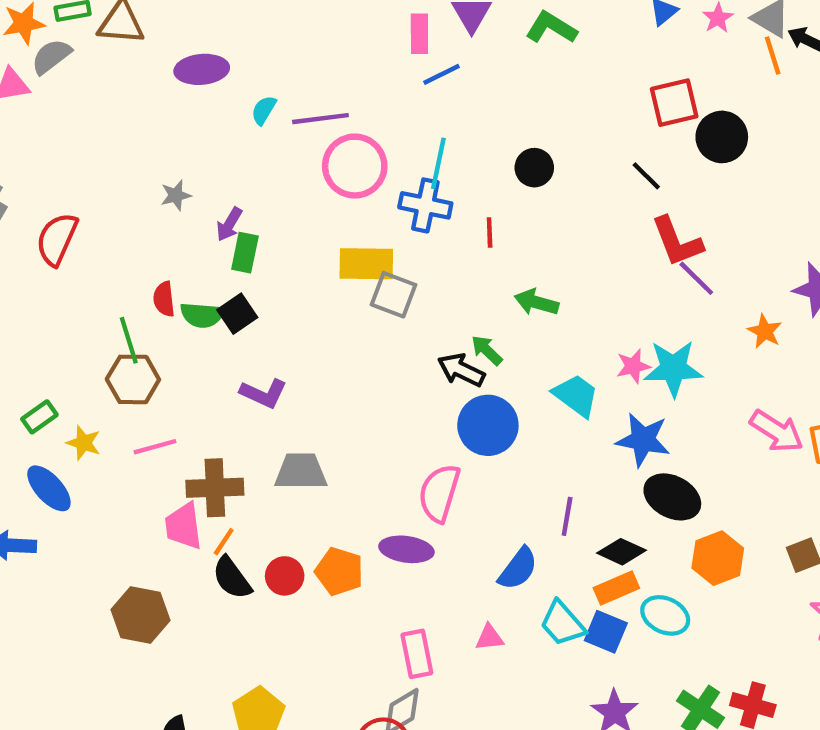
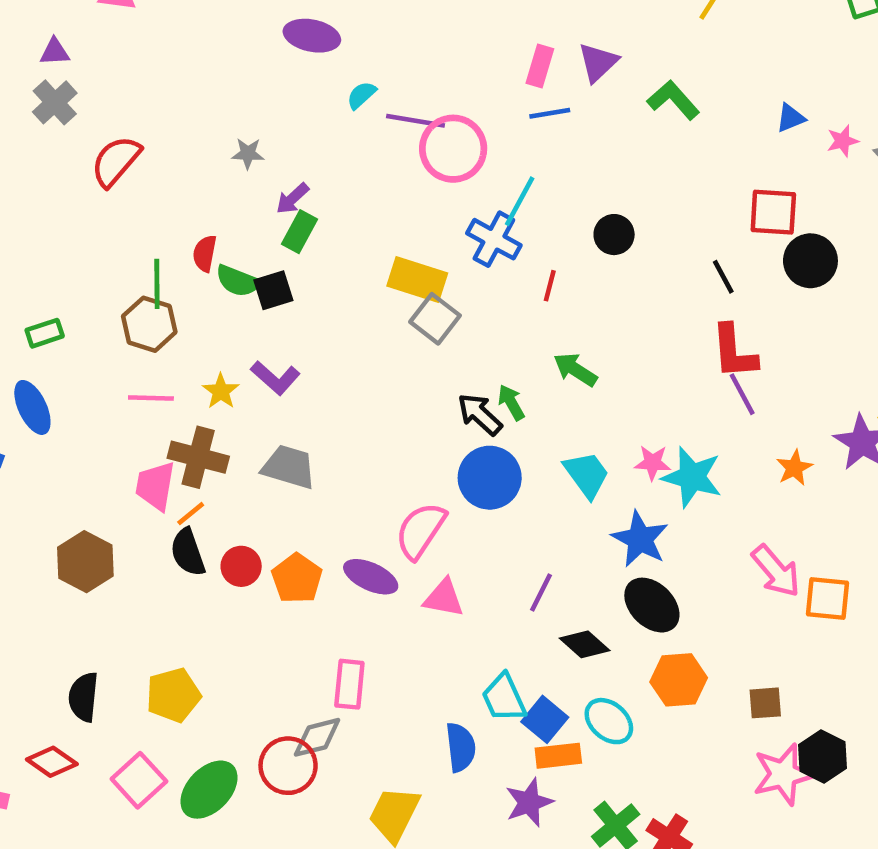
pink circle: (355, 166) -> (453, 149), moved
yellow star: (84, 443) -> (221, 391), moved
blue semicircle: (518, 569) -> (461, 747), moved, turned -60
orange rectangle: (616, 588) -> (558, 756), moved
pink triangle: (489, 638) -> (444, 598), moved, size x1.4

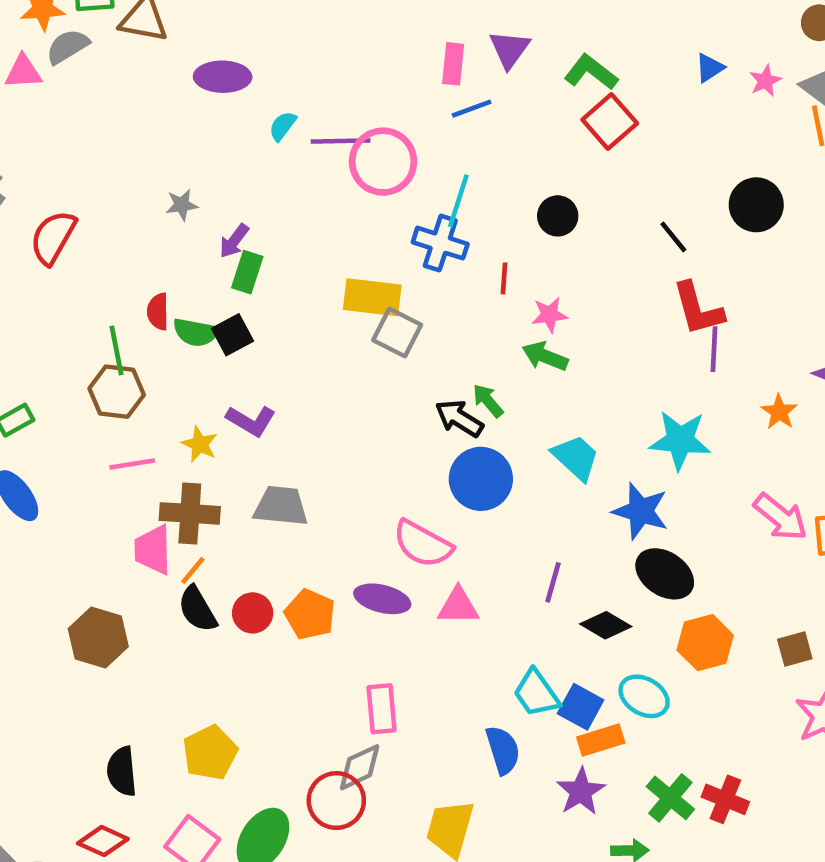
red square: (773, 212) -> (610, 121), moved, turned -34
purple line: (742, 394) -> (714, 349), turned 42
pink star: (653, 463) -> (549, 315), moved
pink semicircle: (421, 530) -> (423, 544), turned -84

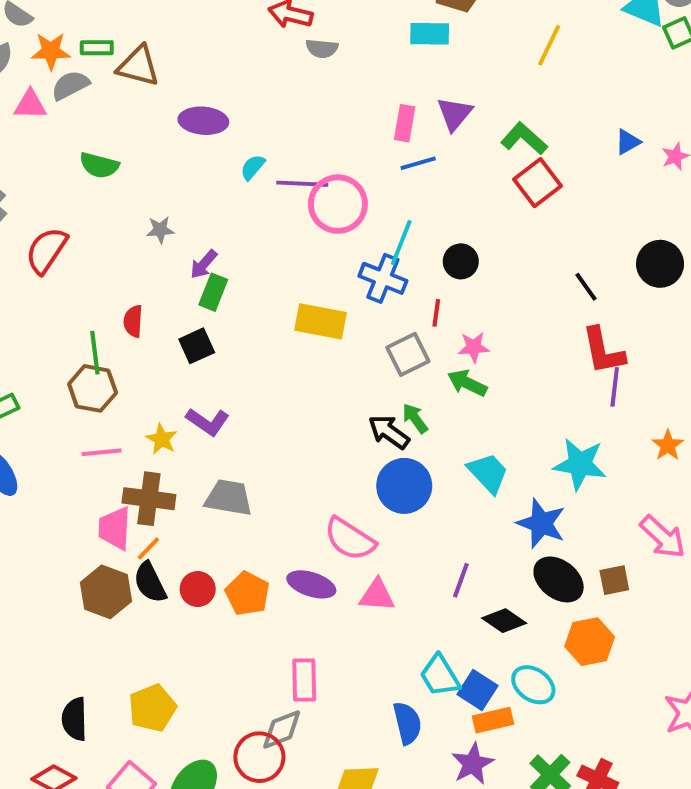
black circle: (558, 216) -> (461, 261), moved
green semicircle: (196, 332) -> (99, 165), moved
gray square: (397, 332) -> (408, 354), moved, turned 33
brown hexagon: (98, 638) -> (106, 592), moved
brown square: (795, 649) -> (614, 580), moved

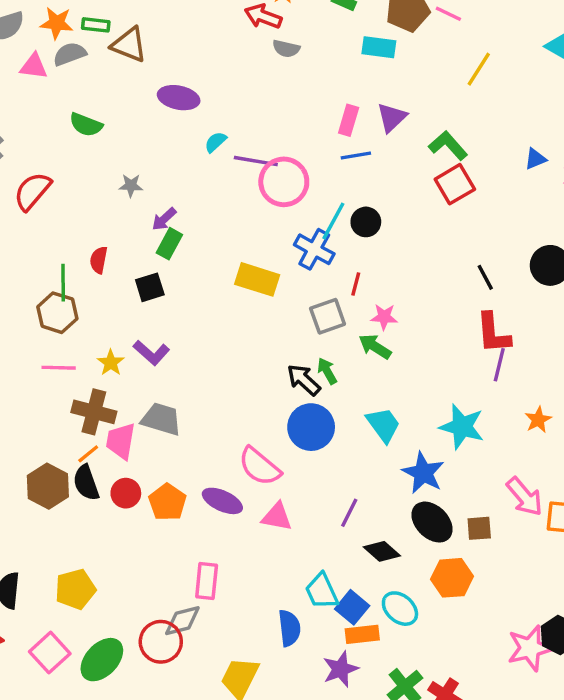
black circle: (461, 261) -> (366, 222), moved
pink trapezoid: (115, 528) -> (121, 441), moved

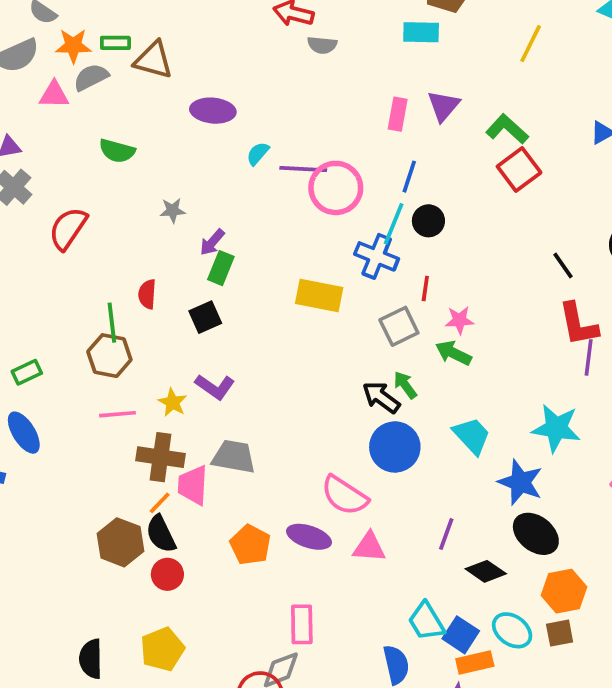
blue line: (356, 156) -> (409, 177), moved, turned -56
red circle: (126, 493) -> (167, 574), moved
brown square: (479, 528) -> (560, 633), moved

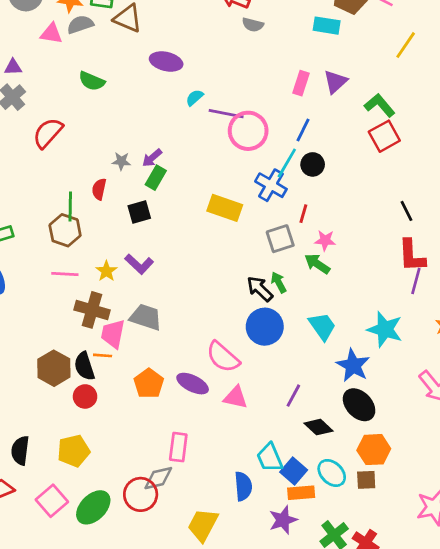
gray star: (173, 210) -> (121, 161), moved
orange line: (160, 503) -> (103, 355), moved, turned 42

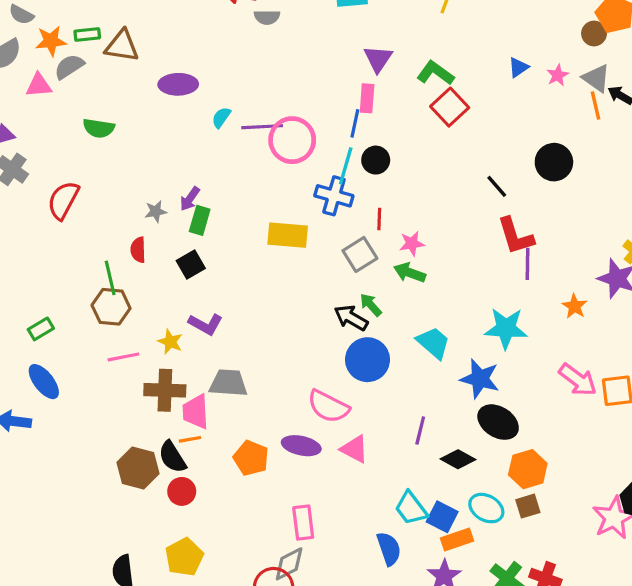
pink rectangle: (301, 83) -> (367, 98), moved
pink triangle: (236, 397) -> (354, 449), turned 30

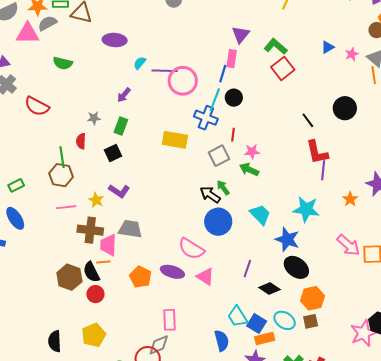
pink triangle: (39, 85) -> (28, 33), size x1.4
purple arrow: (190, 199) -> (124, 95), moved
red semicircle: (63, 200) -> (37, 106), turned -95

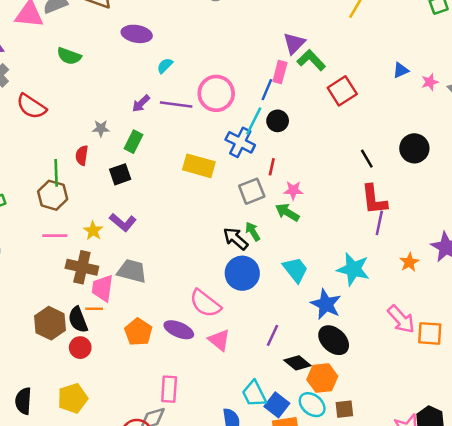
green L-shape: (276, 46) -> (311, 60), moved
purple line: (165, 71) -> (176, 104), moved
orange hexagon: (313, 298) -> (322, 378), moved

